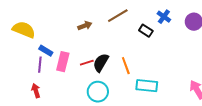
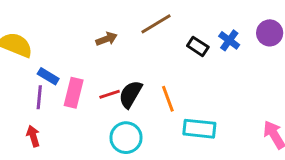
blue cross: (164, 17) -> (229, 40), moved

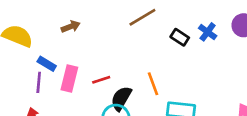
brown arrow: (107, 39) -> (71, 27), moved
black semicircle: (130, 94) -> (121, 98), moved

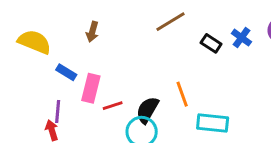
brown arrow: (71, 27) -> (92, 32), turned 126
red line: (101, 80) -> (113, 106), moved
purple line: (39, 82) -> (58, 111), moved

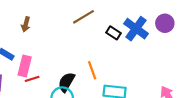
blue cross: (242, 38) -> (136, 29), size x1.6
red line: (113, 106) -> (32, 79), moved

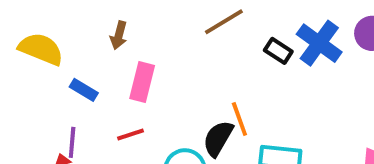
pink rectangle: (25, 66) -> (142, 82), moved
black semicircle: (66, 82) -> (218, 138), moved

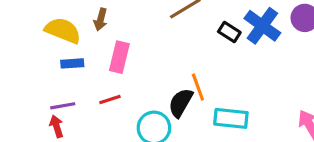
yellow semicircle: (41, 49) -> (63, 30), moved
blue rectangle: (84, 90) -> (72, 63), turned -35
purple line: (72, 142) -> (63, 106), turned 75

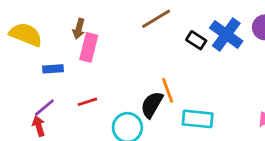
yellow semicircle: (63, 30) -> (26, 34), moved
pink rectangle: (119, 57) -> (89, 47), moved
purple line: (63, 106) -> (44, 108), turned -30

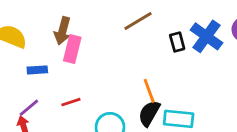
brown arrow: (79, 29) -> (62, 31), size x1.4
black rectangle: (196, 40) -> (177, 42), turned 42
black semicircle: (152, 105) -> (149, 113), moved

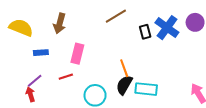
pink rectangle: (72, 49) -> (77, 54), moved

